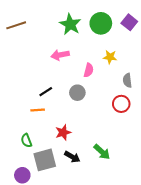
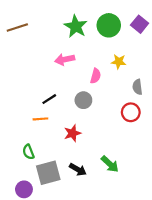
red star: (63, 132) -> (72, 133), moved

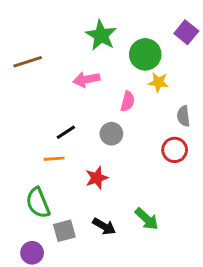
green circle: (109, 25) -> (145, 54), moved
brown line: (17, 28) -> (28, 62), moved
green semicircle: (28, 152) -> (38, 203), size x1.5
gray square: (48, 173) -> (64, 231), size x0.7

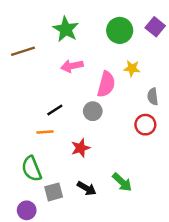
green star: (101, 35) -> (66, 29), moved
green circle: (145, 54) -> (120, 30), moved
pink semicircle: (128, 101) -> (106, 84), size x1.5

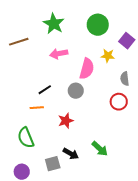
purple square: (155, 27) -> (127, 41), moved
gray square: (54, 192) -> (53, 164), moved

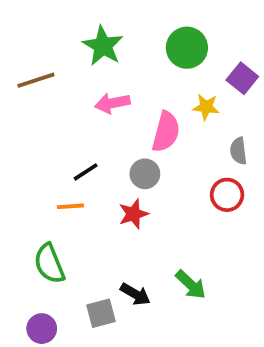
red star: (66, 121) -> (133, 214), moved

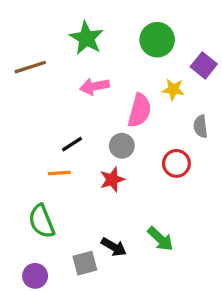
red circle: (227, 195) -> (176, 163), moved

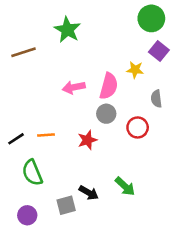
green circle: (157, 40) -> (151, 18), moved
pink arrow: (95, 86) -> (74, 87), moved
black line: (72, 144) -> (16, 139), moved
gray circle: (122, 146) -> (106, 114), moved

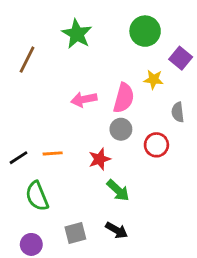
green circle: (151, 18) -> (145, 31), moved
brown line: (23, 52) -> (27, 60), turned -45
green arrow: (125, 186) -> (118, 190), moved
black arrow: (89, 193) -> (117, 230), moved

